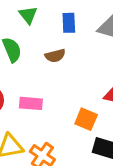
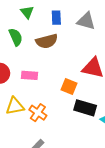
brown semicircle: (55, 56) -> (47, 41), size x1.5

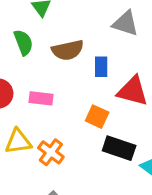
blue rectangle: (56, 18) -> (101, 67), moved

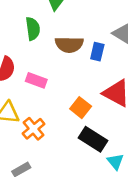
blue rectangle: (101, 67) -> (97, 52), moved

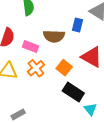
brown semicircle: (69, 45) -> (54, 36), moved
orange cross: (34, 129) -> (36, 68), moved

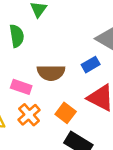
blue rectangle: (77, 25) -> (91, 65), moved, turned 48

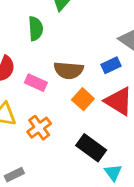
orange square: (66, 113) -> (83, 99), moved
orange cross: (29, 115) -> (39, 128), moved

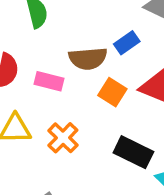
blue rectangle: (111, 65) -> (127, 43), moved

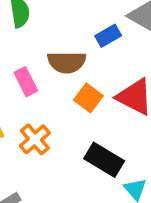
blue rectangle: (127, 43) -> (108, 36), moved
pink rectangle: (49, 81) -> (26, 82), turned 44

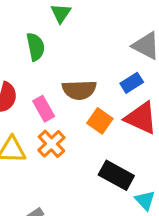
blue rectangle: (108, 36) -> (132, 83), moved
orange cross: (35, 139) -> (51, 144), moved

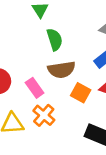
green semicircle: (36, 47) -> (55, 39), moved

